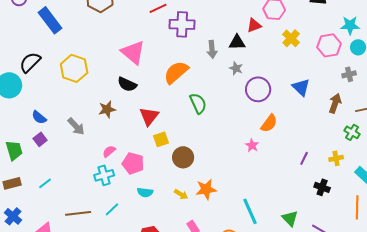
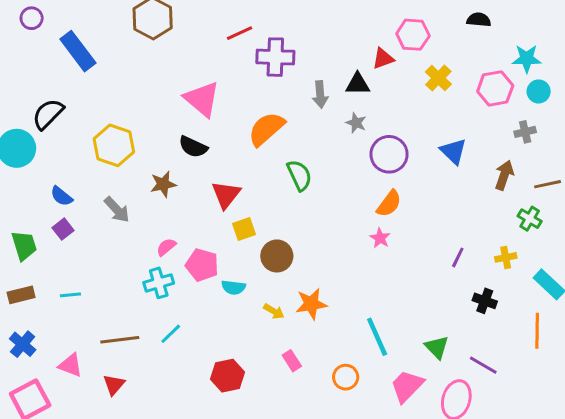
yellow hexagon: (74, 68) -> (114, 145), moved
orange semicircle: (269, 123) -> (389, 204), moved
cyan line: (45, 183) -> (70, 295), turned 32
cyan semicircle: (145, 192) -> (233, 287), moved

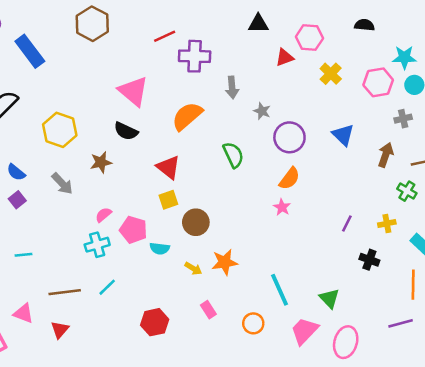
black triangle: (358, 84) -> (258, 24), moved
green semicircle: (299, 175) -> (233, 155), moved
red triangle: (226, 195) -> (168, 167), moved, turned -30
purple line: (483, 365) -> (401, 323), moved, turned -45

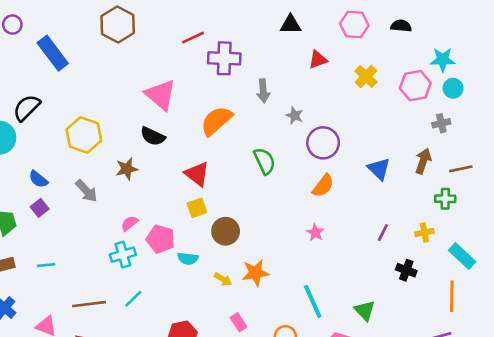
pink hexagon: (309, 37) -> (354, 25), moved
blue triangle: (343, 135) -> (379, 169), moved
green cross: (407, 191) -> (445, 199), turned -30
pink star: (282, 207) -> (315, 233), moved

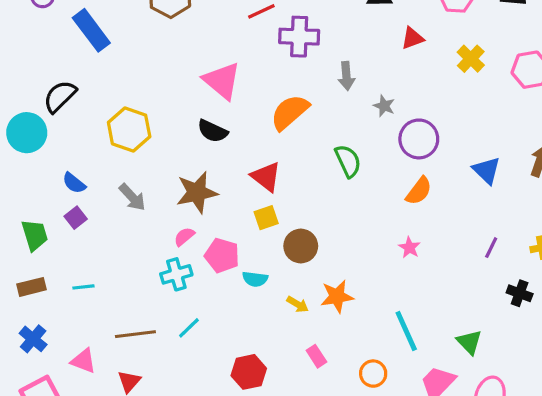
brown star: (127, 169) -> (197, 192), moved, size x1.5

